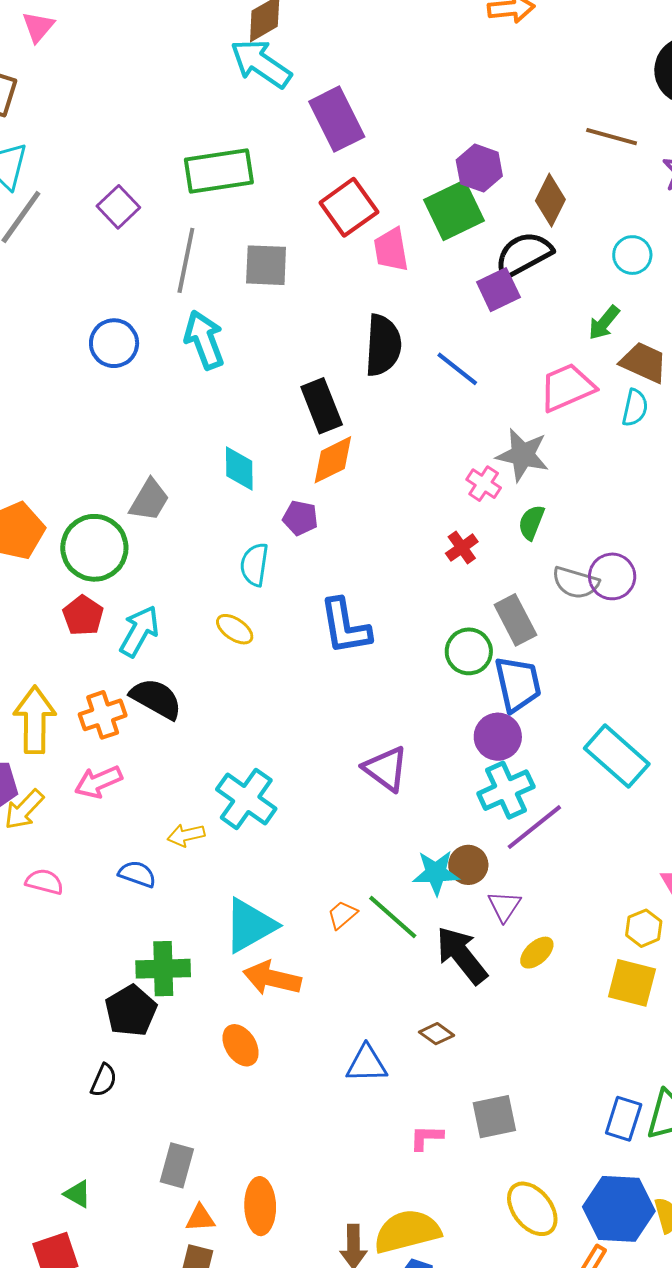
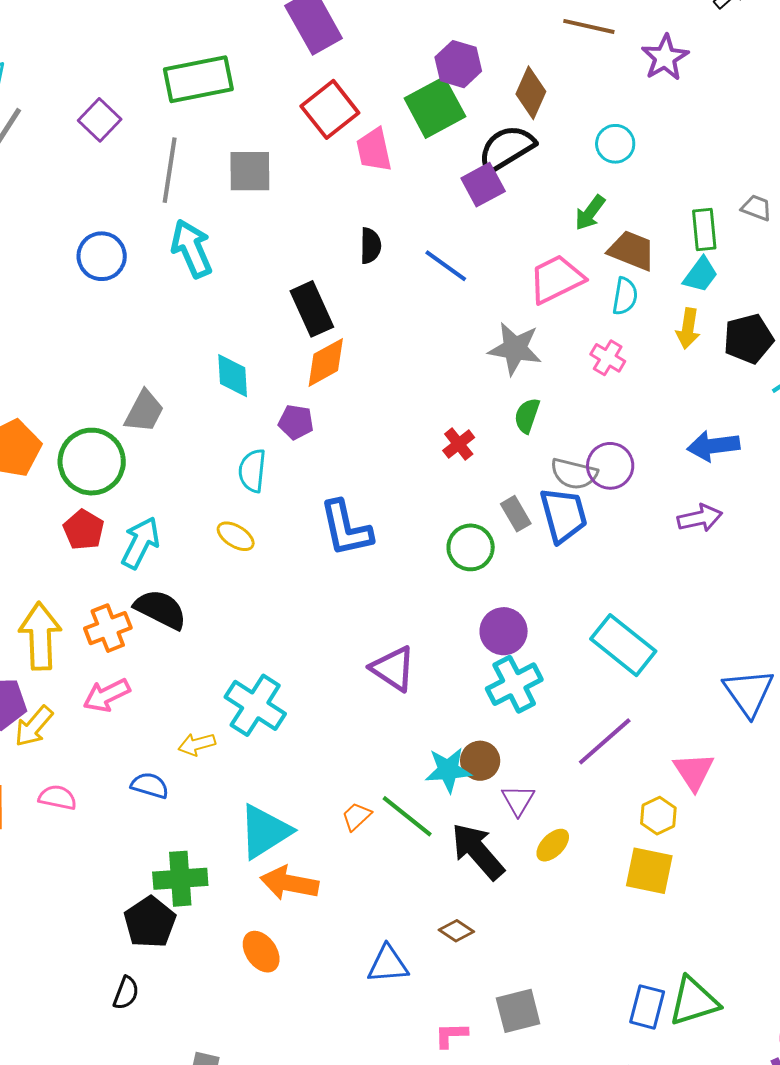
black semicircle: (383, 345) -> (370, 246), size x0.6
pink cross: (484, 484) -> (608, 358), moved
gray rectangle: (515, 620) -> (516, 514), size x0.7
blue trapezoid: (518, 684) -> (564, 515), moved
purple line: (534, 827) -> (605, 741), moved

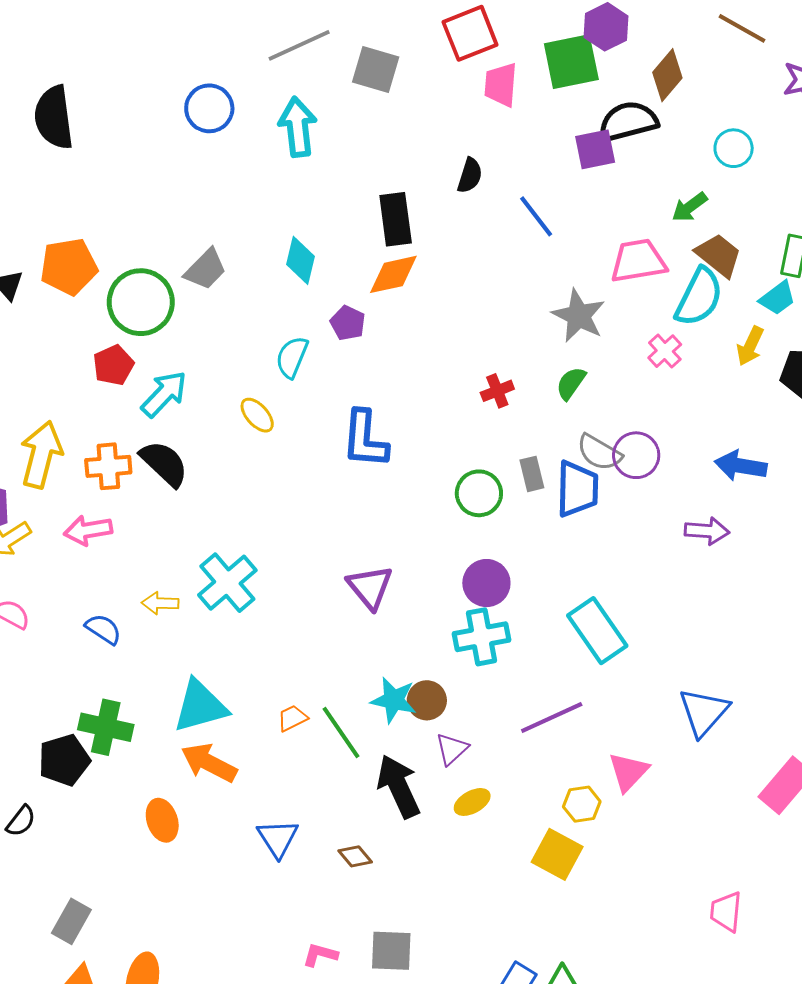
gray line: (170, 170) -> (299, 45), turned 40
cyan semicircle: (625, 296) -> (699, 297), size x1.6
blue triangle: (388, 964) -> (278, 838), moved, turned 45

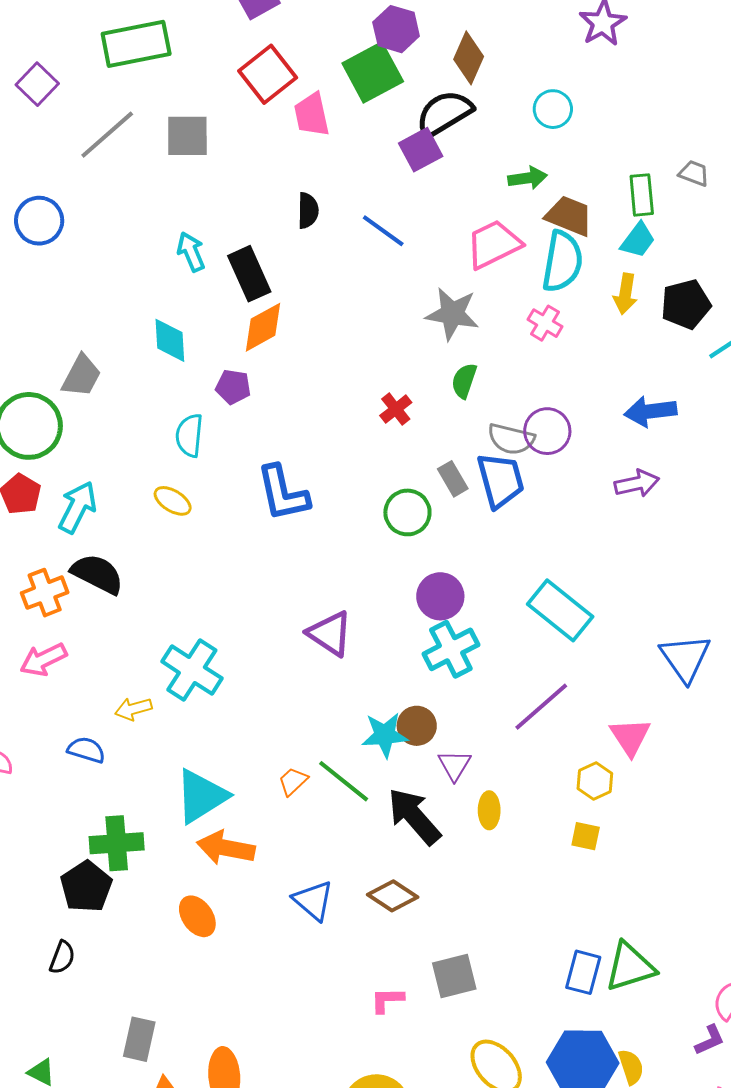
cyan arrow: (298, 127) -> (191, 252), moved, size x0.7
green arrow: (690, 207) -> (528, 178), turned -135
yellow ellipse: (472, 802) -> (489, 810), turned -45
yellow square: (557, 854) -> (586, 836), size x0.6
brown diamond: (355, 856) -> (393, 896), size x1.4

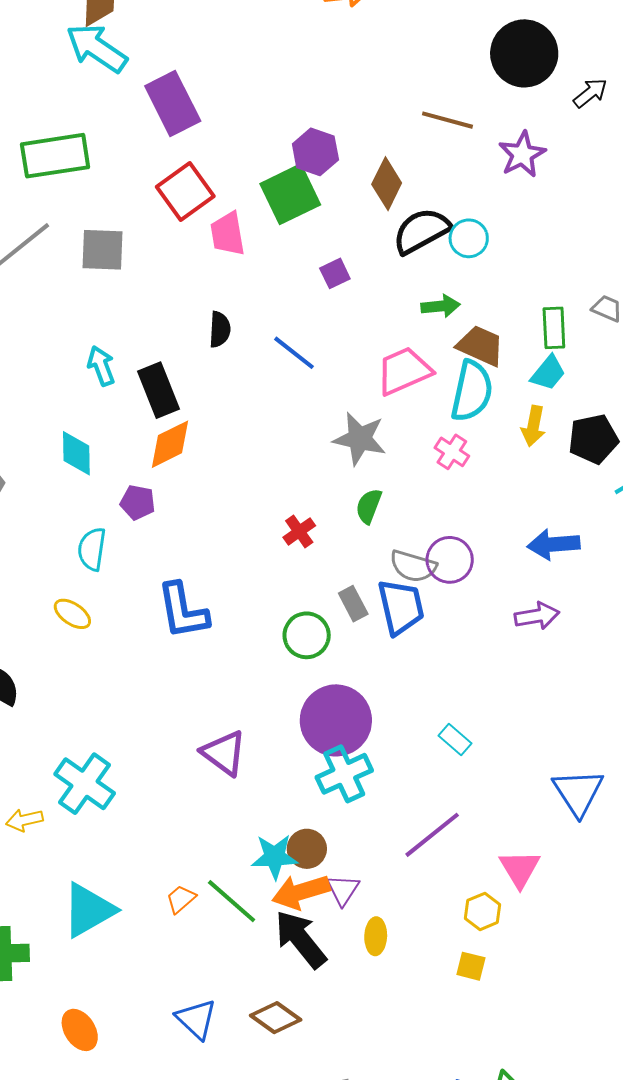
black semicircle: (444, 113) -> (422, 231), moved
purple square: (421, 150) -> (335, 273), size x0.7
purple circle: (440, 596) -> (336, 720), size x1.5
cyan rectangle: (560, 610) -> (455, 739), size x0.5
orange arrow: (226, 848) -> (301, 892), moved, turned -30

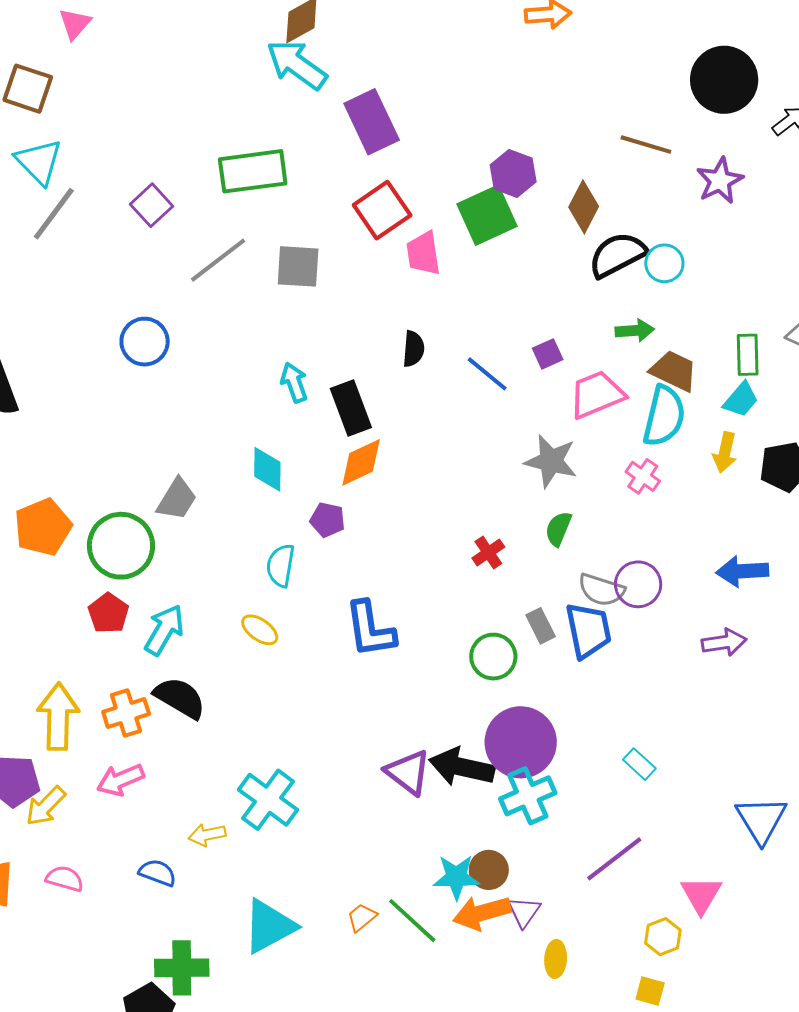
purple square: (335, 273) -> (548, 354), moved
black arrow: (301, 939) -> (462, 767), moved, turned -40

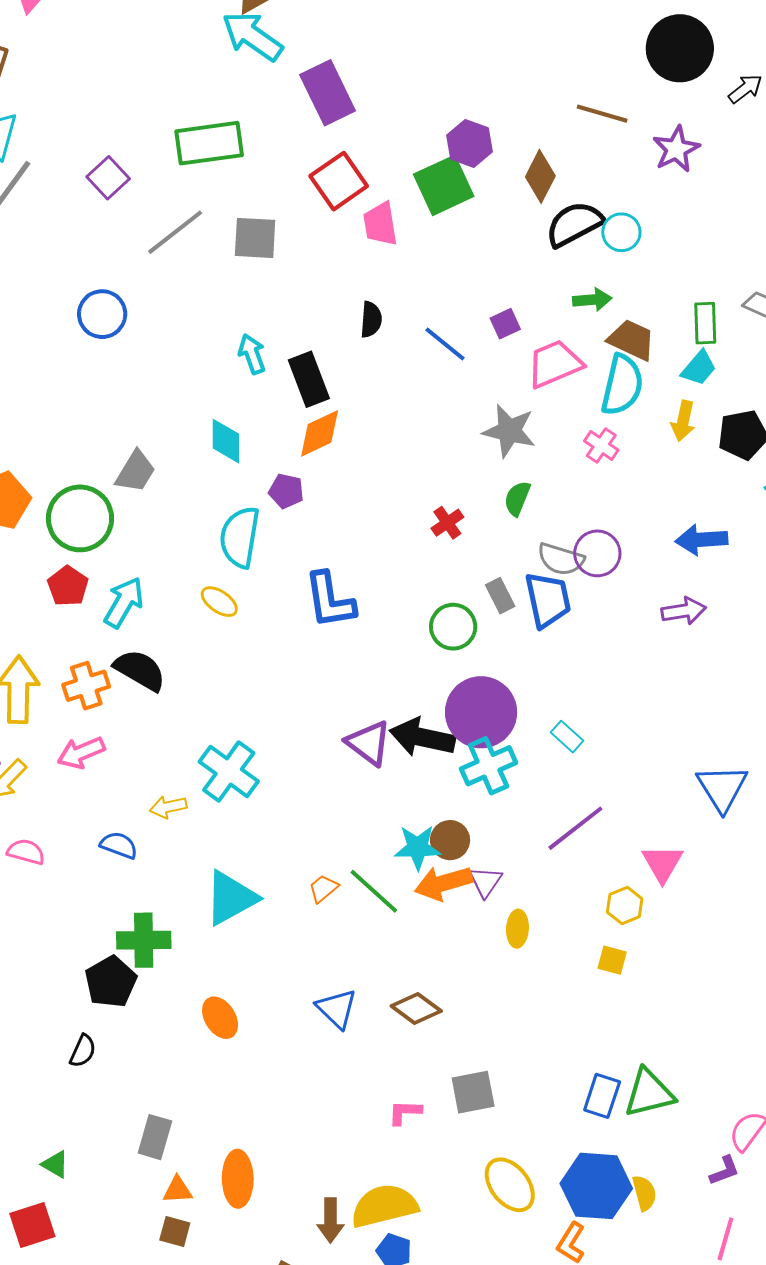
cyan semicircle: (281, 565) -> (240, 537), size x1.4
cyan rectangle: (639, 764) -> (567, 737), moved

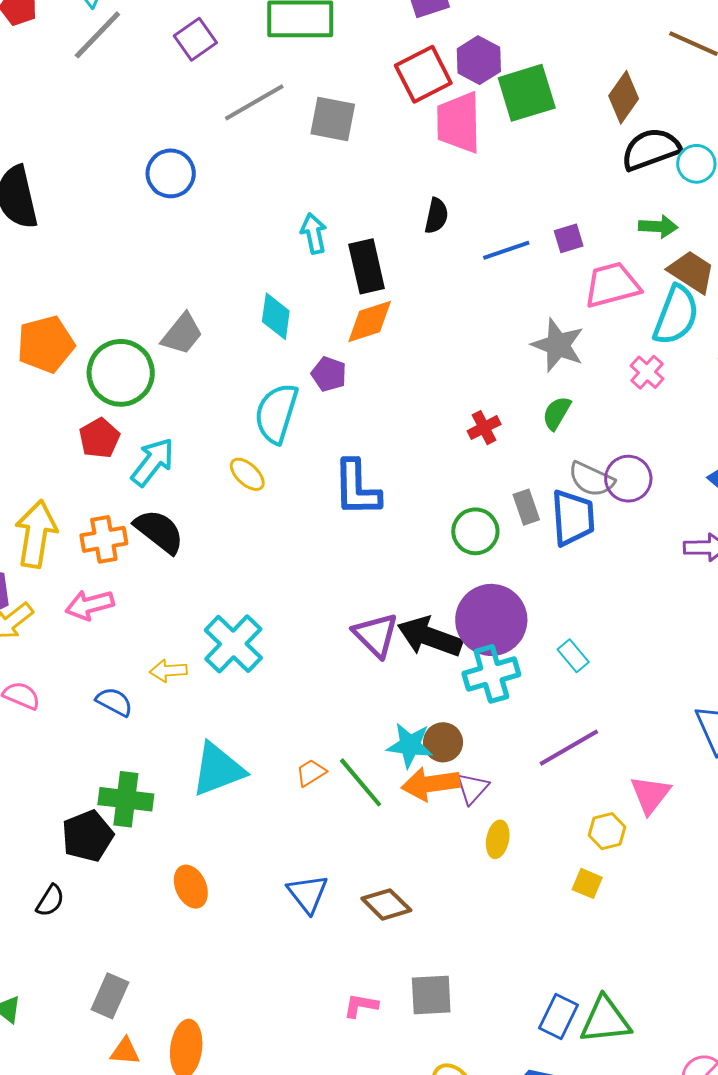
purple hexagon: (470, 143) -> (479, 60), moved
pink trapezoid: (380, 224) -> (459, 122), size x1.4
blue line: (445, 344) -> (506, 250), turned -66

